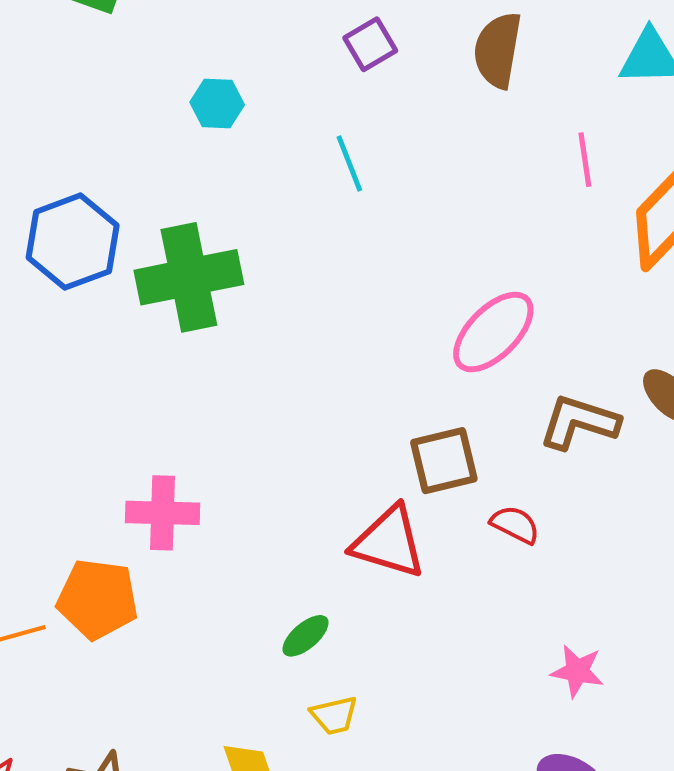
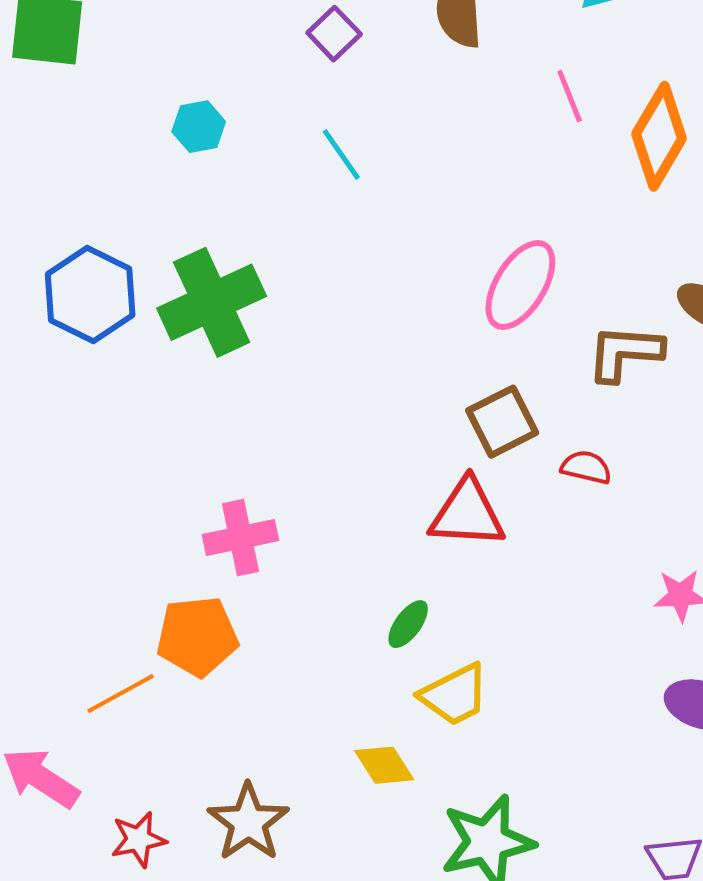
yellow trapezoid: (334, 715) -> (454, 695), size x1.5

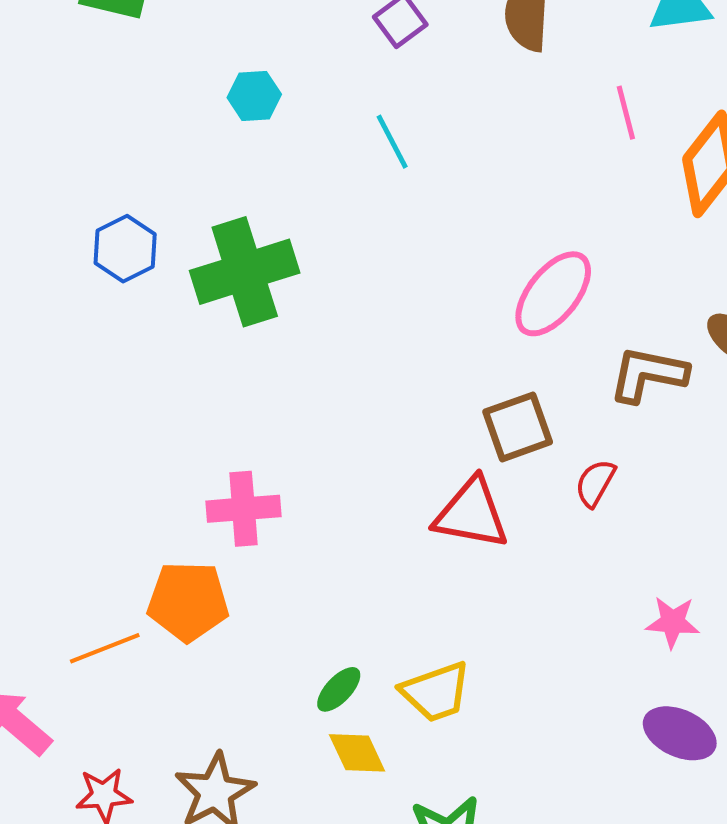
blue hexagon: (90, 295) -> (125, 249), size x0.7
red semicircle: (586, 467) -> (595, 483), turned -81
green ellipse: (408, 624) -> (339, 689), moved

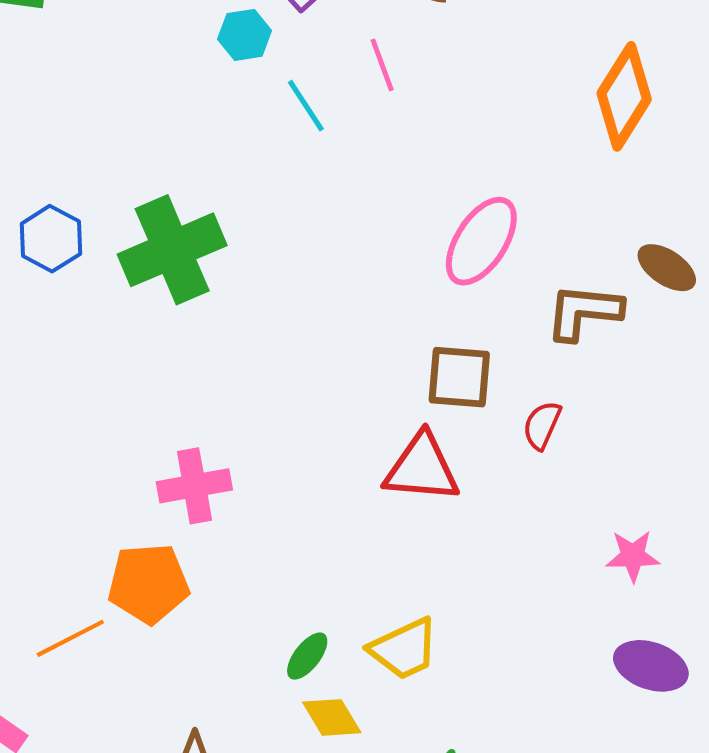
cyan hexagon: (254, 96) -> (245, 35), moved
pink line: (626, 113) -> (382, 65), moved
brown square: (518, 427) -> (459, 377), turned 30

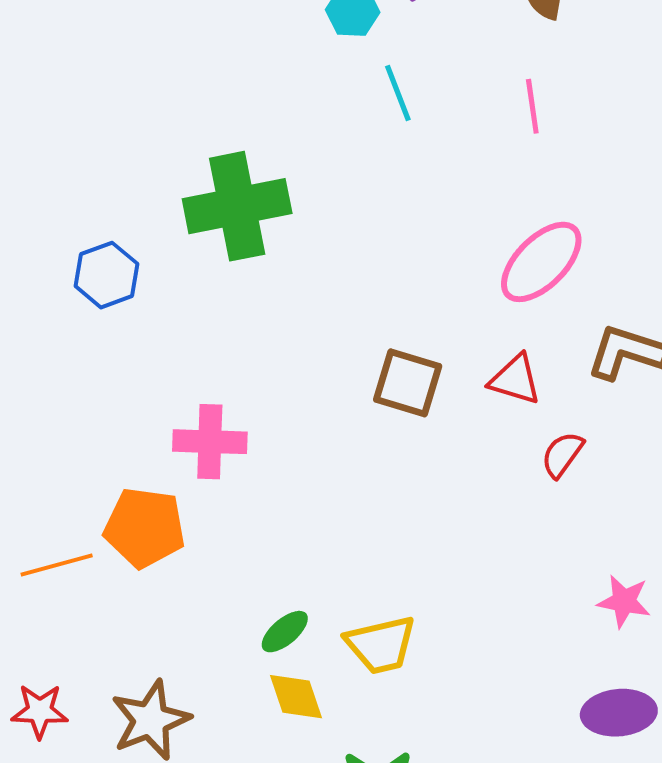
pink line: (382, 65) -> (532, 106), moved
blue hexagon: (51, 239) -> (106, 275), moved
brown square: (459, 377) -> (408, 383), moved
red triangle: (422, 468) -> (515, 379), moved, size x0.7
purple ellipse: (651, 666) -> (619, 713), turned -36

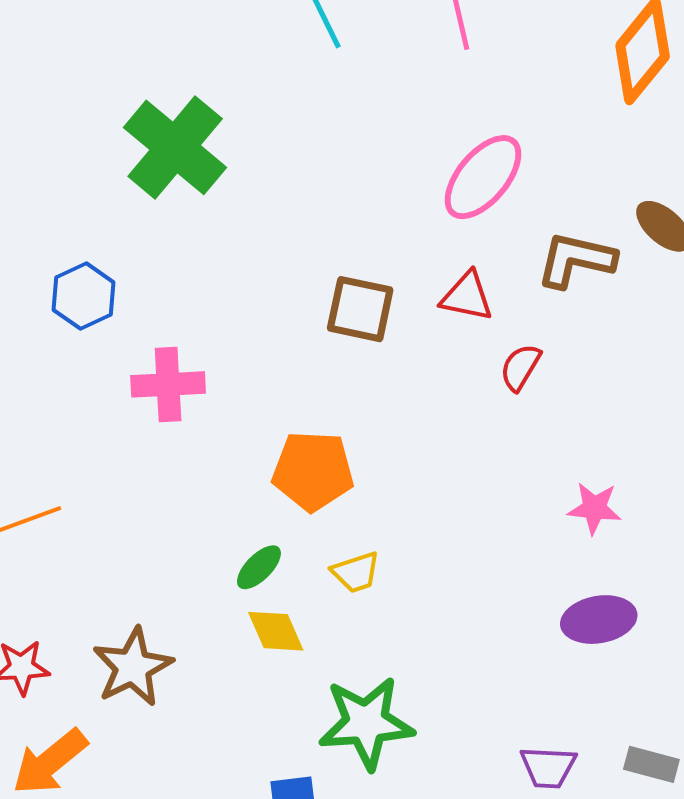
green cross: (237, 206) -> (175, 147), turned -34
blue hexagon: (106, 275) -> (83, 296), moved
orange pentagon: (145, 528) -> (313, 471), moved
yellow trapezoid: (381, 645) -> (356, 572), size x0.7

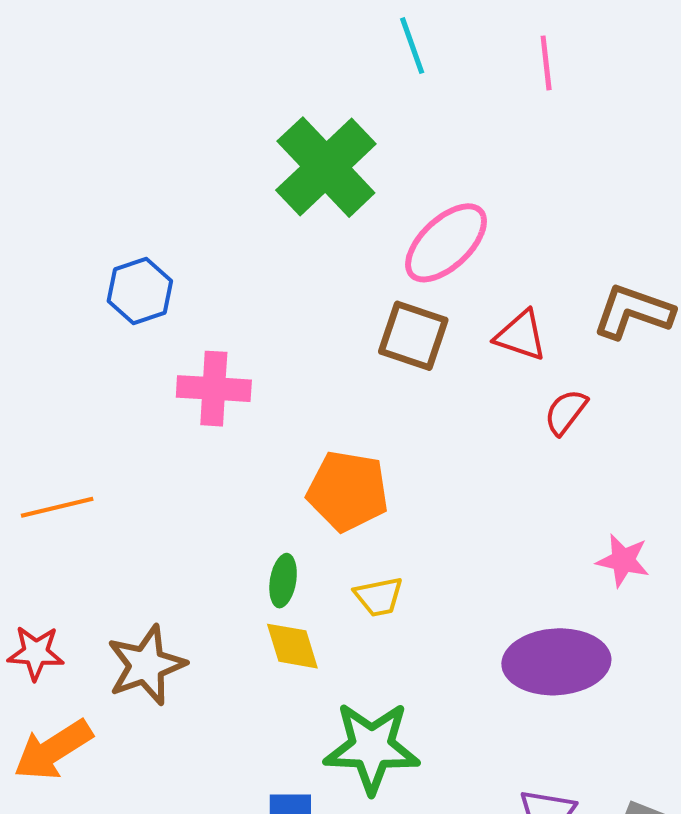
green cross: (175, 147) -> (326, 167), moved
pink ellipse: (483, 177) -> (446, 243), moved
green ellipse: (259, 567) -> (283, 581), turned -42
purple ellipse: (599, 620) -> (556, 662), moved, size x1.4

